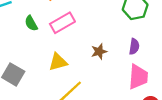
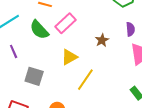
green semicircle: (31, 23) -> (39, 30), size x1.5

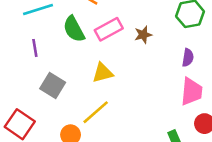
brown star: (102, 40) -> (143, 35), moved
yellow line: (85, 80) -> (96, 112), moved

